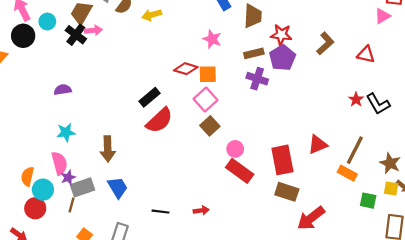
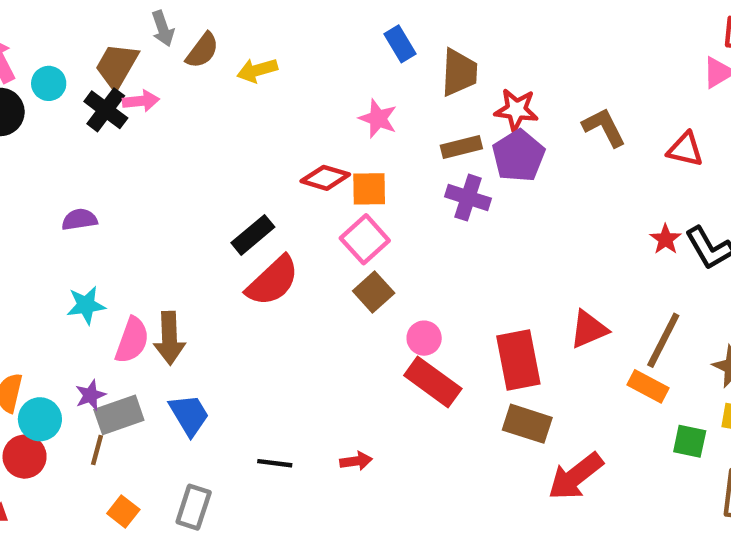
brown L-shape: (325, 43) -> (604, 127), turned -75
pink semicircle: (59, 163) -> (132, 340), moved, turned 35

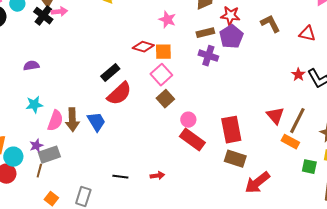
red triangle: (589, 329) -> (275, 116), moved, turned -48
blue trapezoid: (189, 415) -> (96, 122), moved

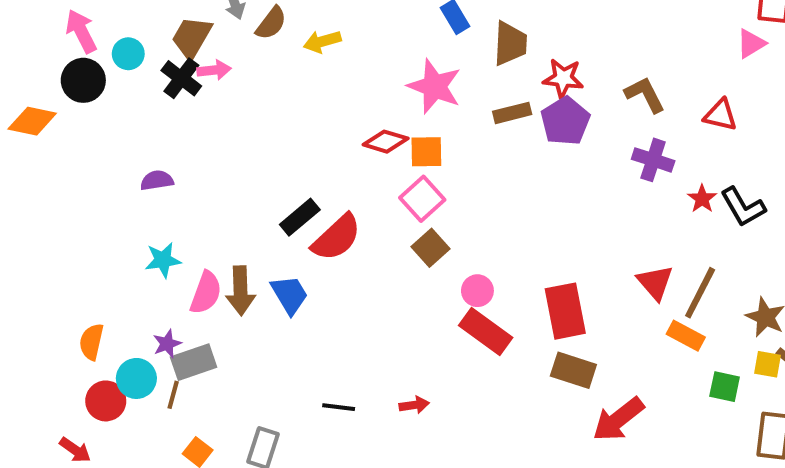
pink star: (167, 20) -> (435, 86), size x1.5
purple cross: (208, 56) -> (653, 160), moved
black rectangle: (110, 73) -> (300, 217), moved
cyan circle: (13, 157) -> (136, 378), moved

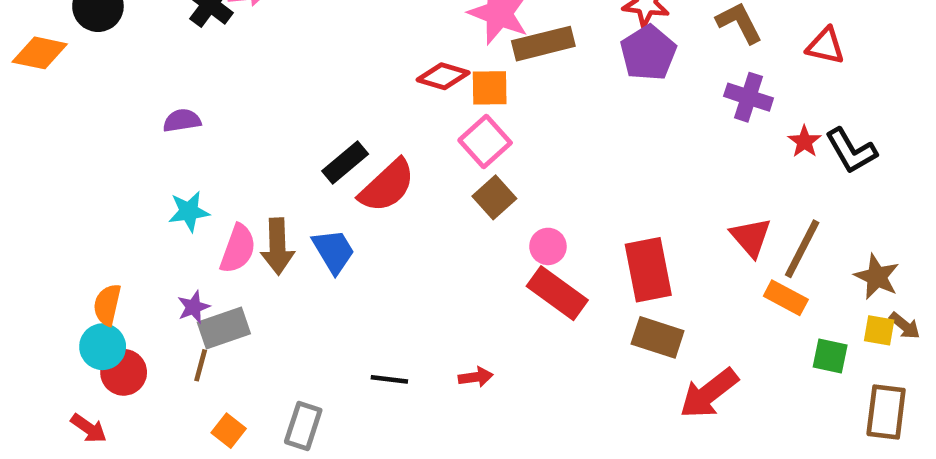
brown rectangle: (512, 113) -> (543, 44), moved, size x1.4
cyan circle: (136, 378) -> (103, 347), moved

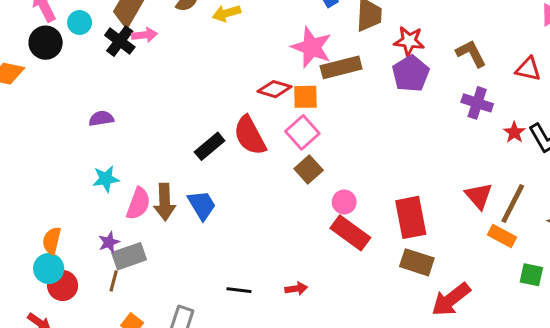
red semicircle: (387, 186) -> (250, 135), moved, turned 105

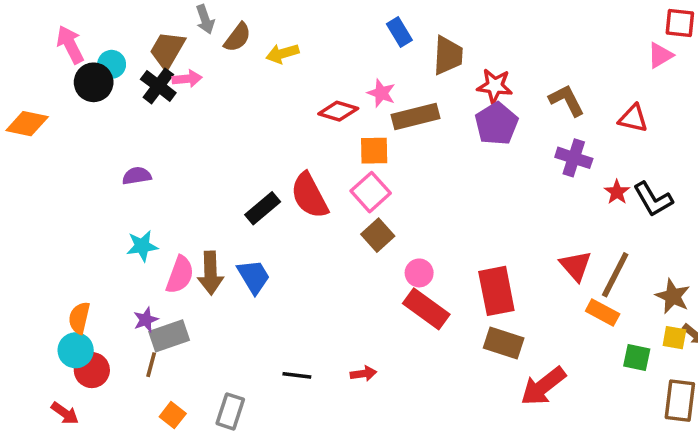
black circle: (46, 43) -> (94, 82), moved
pink star: (312, 47) -> (381, 93), size x0.6
red diamond: (275, 89) -> (338, 111), moved

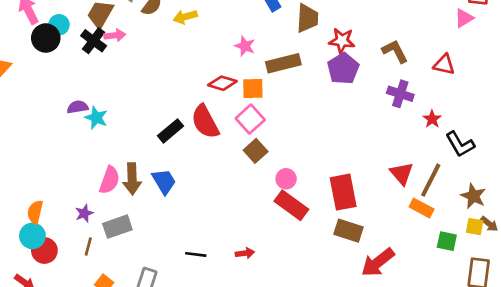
pink star: (381, 93) -> (245, 46), moved
red diamond: (338, 111) -> (222, 83), moved
black L-shape: (653, 199) -> (460, 144), moved
cyan star: (142, 246) -> (96, 118), moved, turned 30
gray rectangle: (169, 336) -> (117, 227), moved

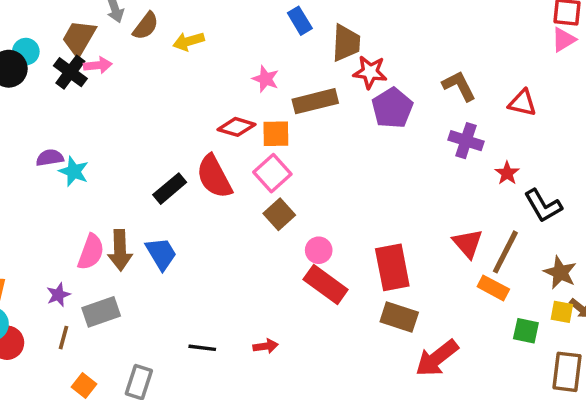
pink triangle: (464, 18) -> (564, 40), moved
red star: (342, 41) -> (370, 72), moved

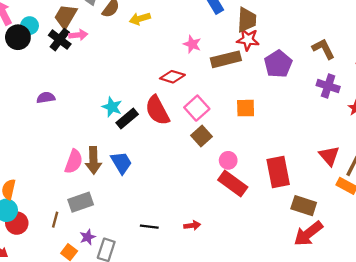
red star: (370, 72) -> (248, 40), moved
orange square: (276, 134) -> (246, 108), moved
cyan star: (74, 171) -> (112, 107), moved
purple star: (58, 295) -> (88, 237), moved
brown rectangle: (399, 317) -> (304, 206), moved

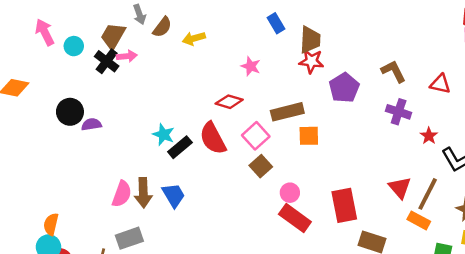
black circle: (18, 37) -> (70, 112), moved
brown rectangle: (226, 59) -> (287, 112), moved

